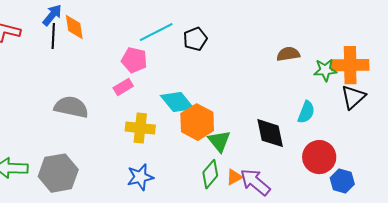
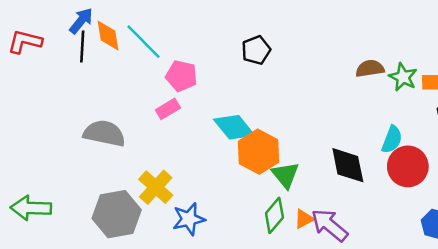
cyan line: (156, 32) -> (143, 42), moved, turned 72
green star: (325, 70) -> (403, 77), moved, turned 30
yellow cross: (140, 128) -> (156, 187), moved, turned 36
red circle: (319, 157) -> (408, 166), moved
gray hexagon: (58, 173) -> (117, 214), moved

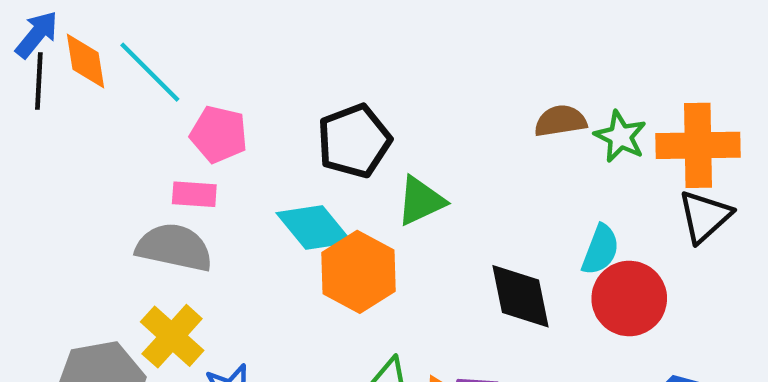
black pentagon: (256, 50) -> (354, 141), moved, size x1.4
pink rectangle: (168, 109) -> (194, 194), turned 35
gray semicircle: (104, 133) -> (174, 247), moved
green triangle: (285, 175) -> (421, 201), moved, turned 44

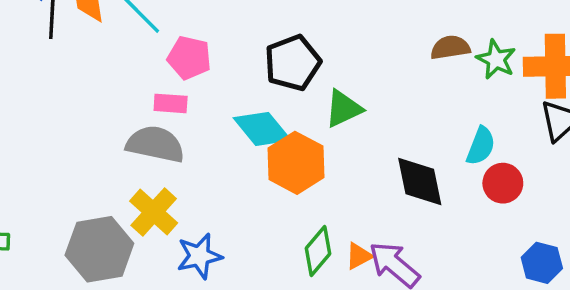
red circle: (629, 298) -> (503, 183), size x0.7

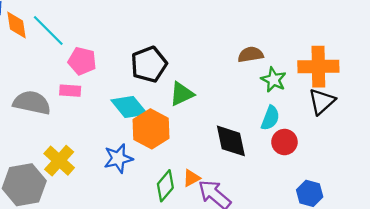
green star: (496, 59) -> (274, 80), moved
gray semicircle: (155, 144) -> (32, 103), moved
blue star: (199, 256) -> (118, 158), moved
orange triangle: (359, 256) -> (192, 178), moved

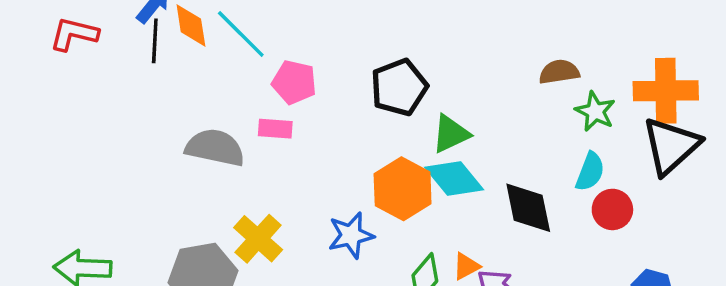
black triangle: (322, 102) -> (671, 146), size x1.4
cyan diamond: (129, 107) -> (454, 179), moved

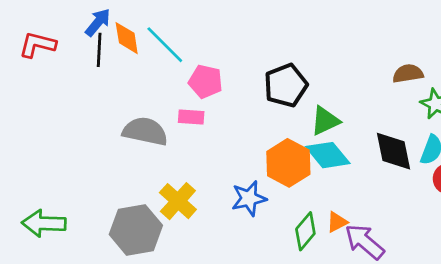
black diamond: (528, 208) -> (393, 151), moved

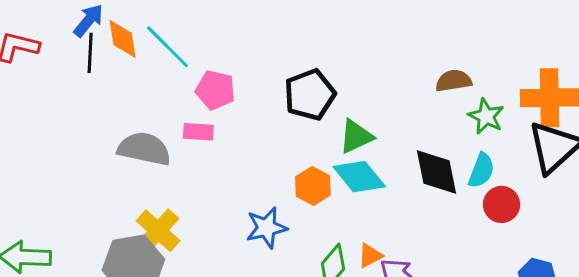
orange hexagon: (288, 163) -> (313, 186), size x0.7
yellow cross: (178, 201) -> (158, 231), moved

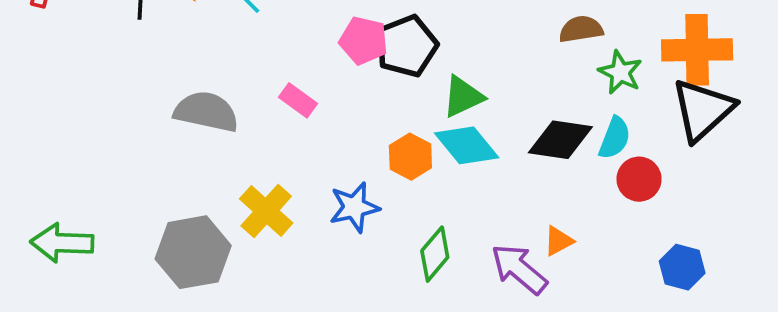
pink pentagon: (215, 90) -> (364, 40), moved
pink rectangle: (198, 132) -> (298, 100), moved, turned 32
black diamond: (437, 172) -> (560, 140), turned -70
yellow cross: (158, 231) -> (266, 211), moved
orange triangle: (370, 256) -> (558, 241), moved

